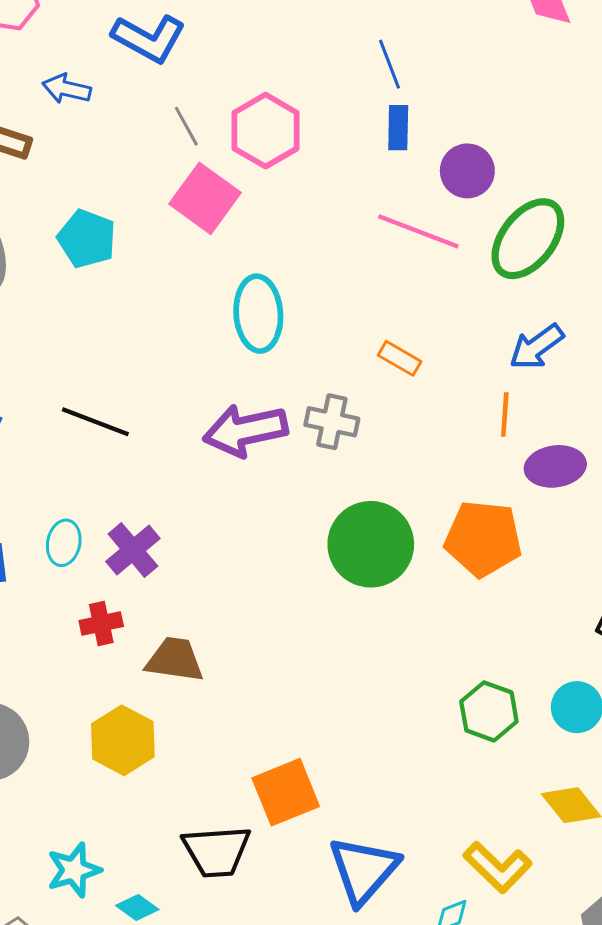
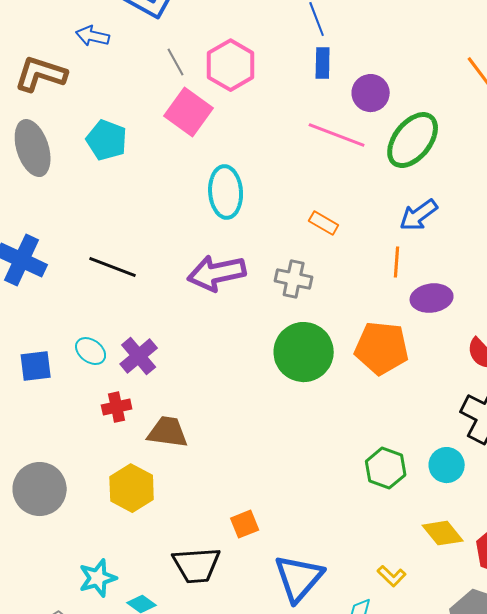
gray cross: (332, 422) -> (294, 279), moved
cyan ellipse: (64, 543) -> (91, 351), turned -64
orange square: (286, 792) -> (245, 524), size x0.6
yellow L-shape: (498, 867) -> (392, 576), size x0.6

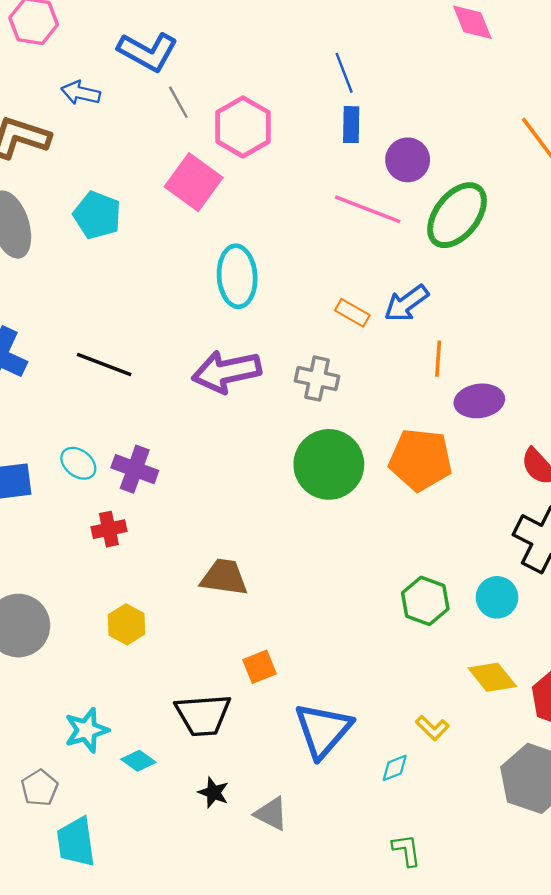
gray line: (176, 62) -> (178, 102), moved
blue arrow: (419, 215) -> (406, 303), moved
purple cross: (139, 356) -> (135, 469), turned -30
brown trapezoid: (168, 432) -> (224, 577), moved
yellow hexagon: (132, 488) -> (127, 624), size x0.7

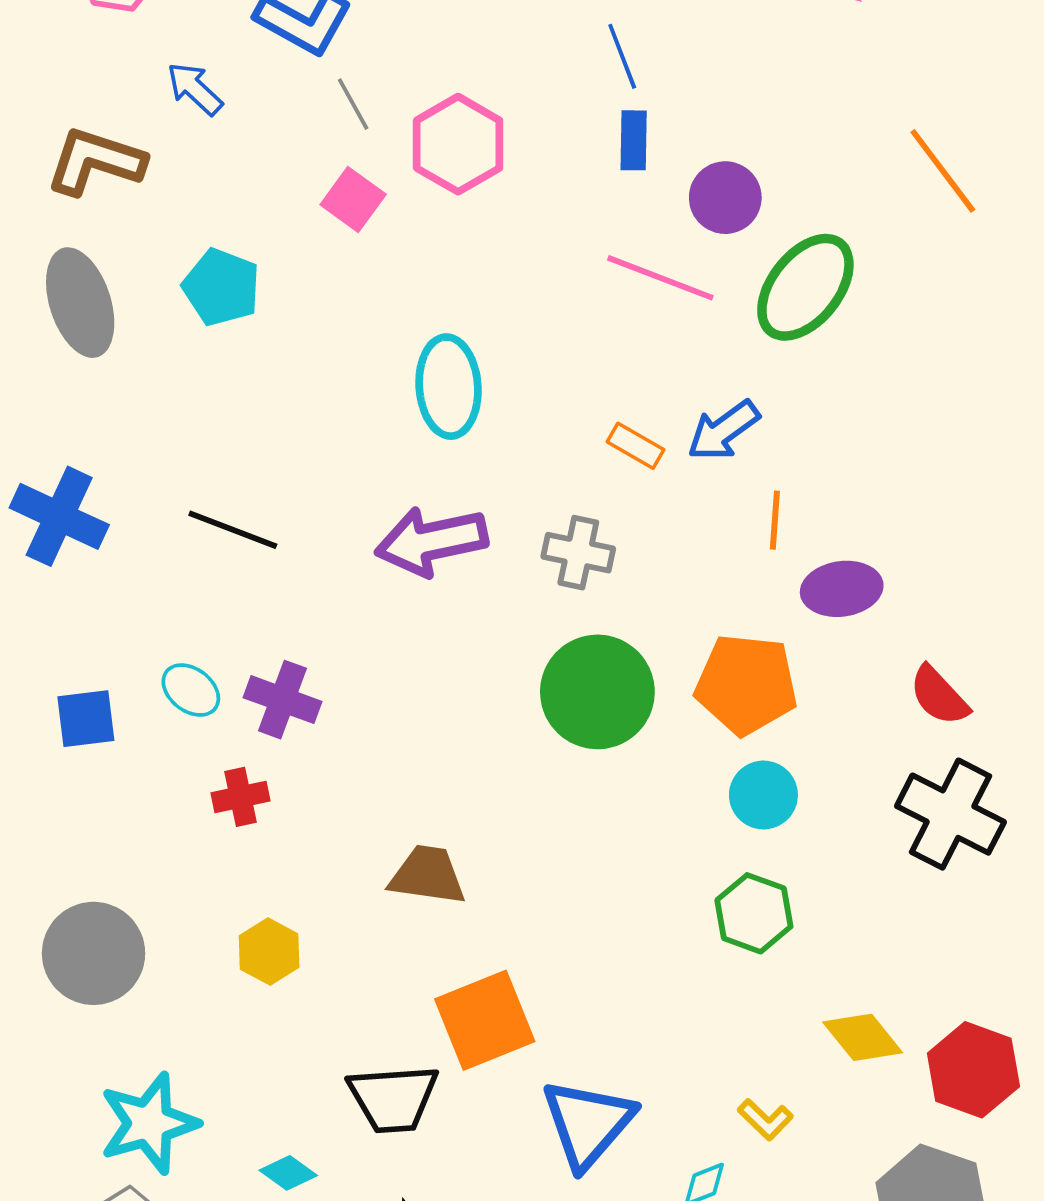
blue arrow: (81, 93) -> (195, 89), turned 30
pink square: (194, 182) -> (353, 200), moved, size x0.7
cyan circle: (497, 597) -> (763, 795), moved
orange square: (259, 667) -> (485, 1020), size x1.8
cyan star: (87, 730) -> (149, 1123), moved, size x1.4

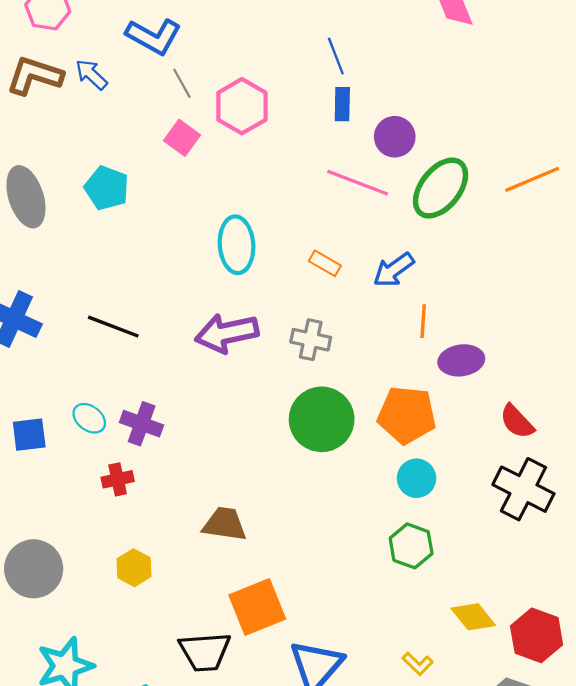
brown L-shape: (95, 161) -> (35, 76), moved
orange line: (943, 171) -> (532, 179), moved, turned -76
orange rectangle: (636, 446) -> (325, 263), moved

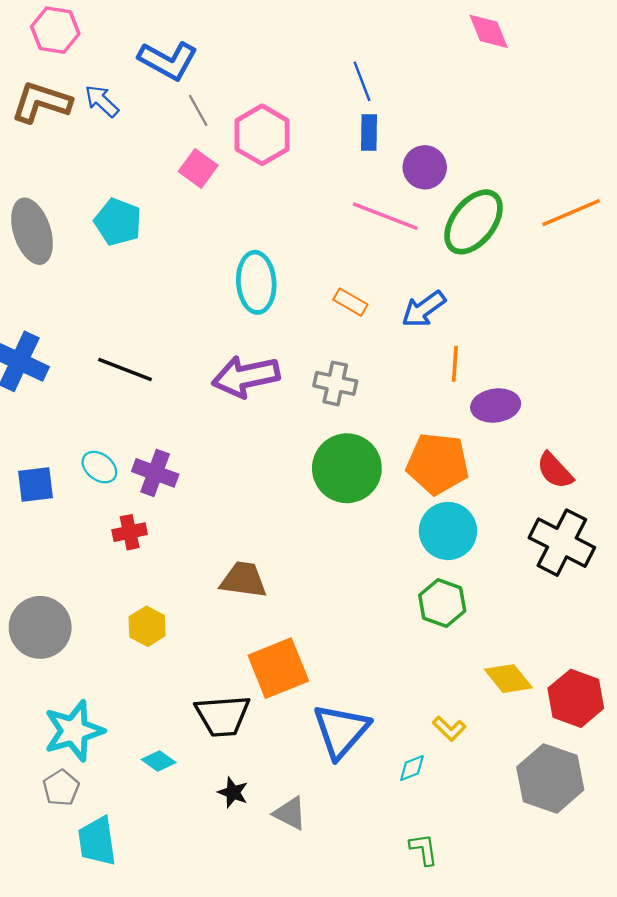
cyan circle: (417, 478) -> (448, 531), size x1.4

